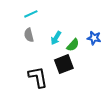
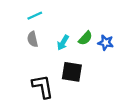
green semicircle: (73, 45) -> (85, 38), moved
black square: (64, 64) -> (72, 72), turned 30

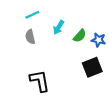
cyan arrow: (63, 43) -> (59, 27), moved
black square: (72, 72) -> (92, 67), moved, turned -30

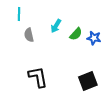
cyan line: (32, 15) -> (19, 14), moved, turned -64
black square: (92, 67) -> (88, 81), moved

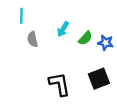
black L-shape: (38, 77) -> (60, 84), moved
black square: (88, 81) -> (99, 79), moved

